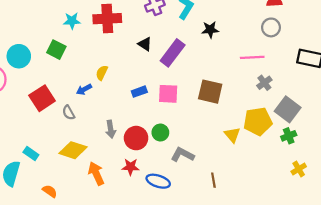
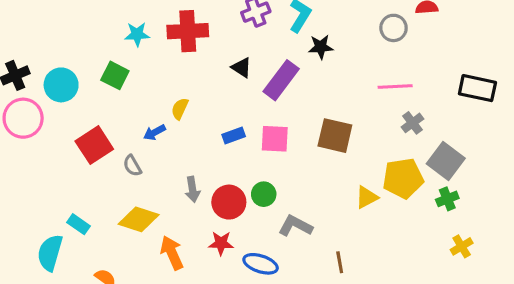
gray circle: (271, 27) -> (394, 28), moved
black star: (210, 30) -> (321, 47), moved
yellow triangle: (232, 135) -> (367, 197), turned 42

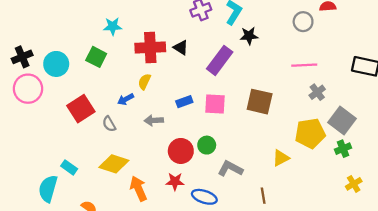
red cross: (188, 31) -> (150, 48), moved
black triangle: (242, 68) -> (181, 48), moved
gray arrow: (192, 189) -> (154, 120), moved, turned 96
yellow triangle: (367, 197) -> (281, 158), moved

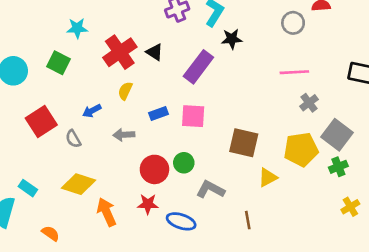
red cross: (150, 48) -> (120, 52), turned -32
yellow semicircle: (144, 82) -> (125, 91), moved
brown square: (260, 102) -> (244, 143), moved

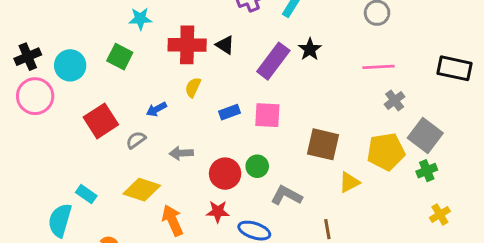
black star: (232, 39) -> (310, 49), moved, turned -30
red cross: (120, 52) -> (187, 45), turned 36
gray arrow: (124, 135) -> (181, 153), moved
gray semicircle: (73, 139) -> (136, 140), turned 84

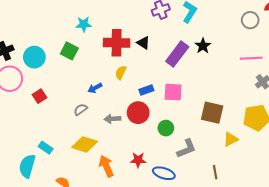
red square: (101, 121) -> (39, 96), moved, size x0.6
red circle: (225, 174) -> (138, 113), moved
gray L-shape: (286, 195) -> (186, 149), turned 130

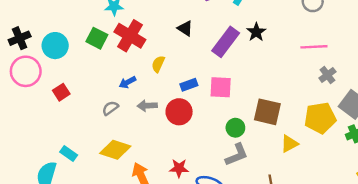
red cross: (117, 43) -> (130, 36), moved, turned 30
gray arrow: (112, 119) -> (147, 106), moved
green circle: (166, 128) -> (235, 128), moved

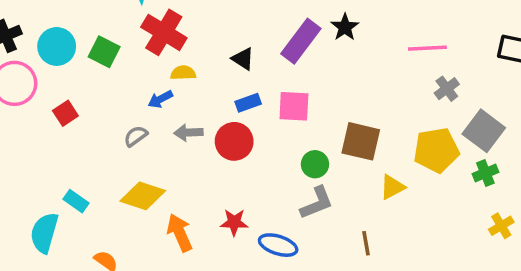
black triangle: (185, 28) -> (243, 59), moved
green square: (97, 38) -> (104, 52), moved
yellow semicircle: (158, 64) -> (183, 73), moved, turned 63

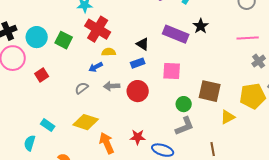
purple rectangle: (301, 41) -> (176, 34), turned 75
blue rectangle: (248, 103) -> (138, 63), moved
cyan semicircle: (44, 233) -> (30, 143), size x0.7

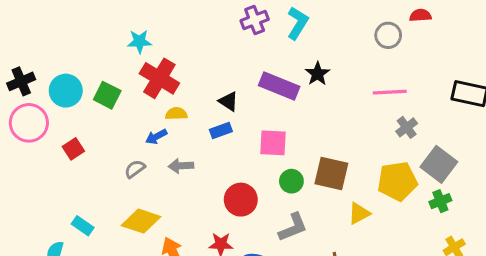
red circle: (138, 91) -> (241, 200), moved
green circle: (184, 104) -> (291, 181), moved

